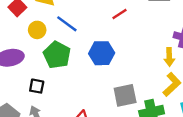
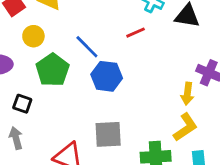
blue line: (67, 24) -> (87, 47), moved
gray square: (125, 95) -> (108, 134), moved

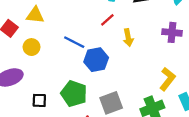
green pentagon: (53, 70) -> (74, 94), moved
yellow arrow: (187, 94) -> (128, 38), moved

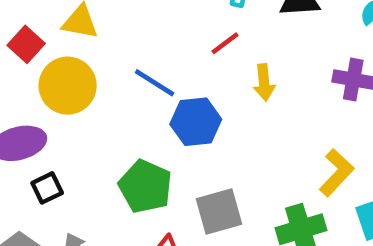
yellow circle: (32, 47) -> (68, 86), size x1.6
black square: (39, 100) -> (47, 188), moved, turned -32

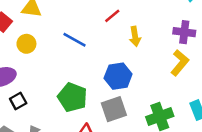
yellow circle: (68, 86) -> (26, 44), size x0.6
blue hexagon: (196, 122) -> (118, 76), moved
yellow L-shape: (336, 173) -> (180, 63), moved

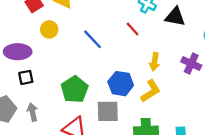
red line: (112, 16) -> (133, 29), turned 70
yellow arrow: (135, 36) -> (155, 62), moved
yellow L-shape: (180, 63) -> (151, 91), moved

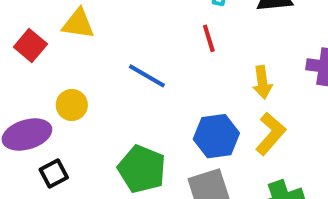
yellow circle: (49, 29) -> (72, 105), moved
red line: (133, 29) -> (209, 38), turned 42

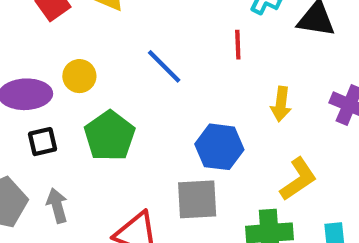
yellow L-shape: (270, 134) -> (298, 179), moved
green pentagon: (142, 169) -> (110, 136), moved

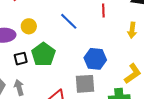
yellow arrow: (281, 104) -> (132, 30), moved
black square: (42, 142) -> (21, 59), moved

